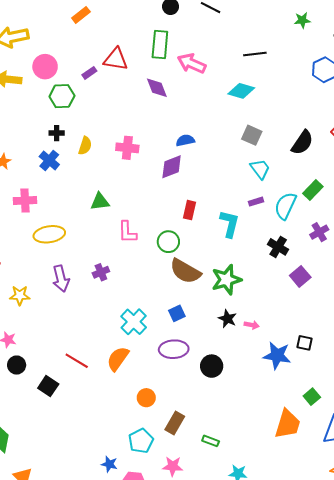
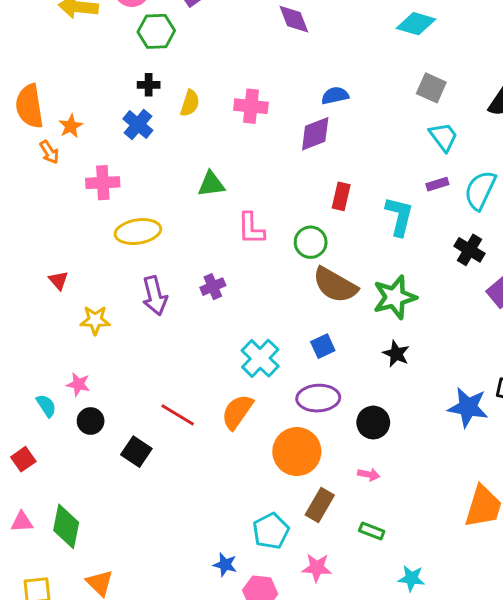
pink arrow: (252, 325) -> (369, 474), moved
orange circle: (146, 398) -> (297, 452), moved, size x1.8

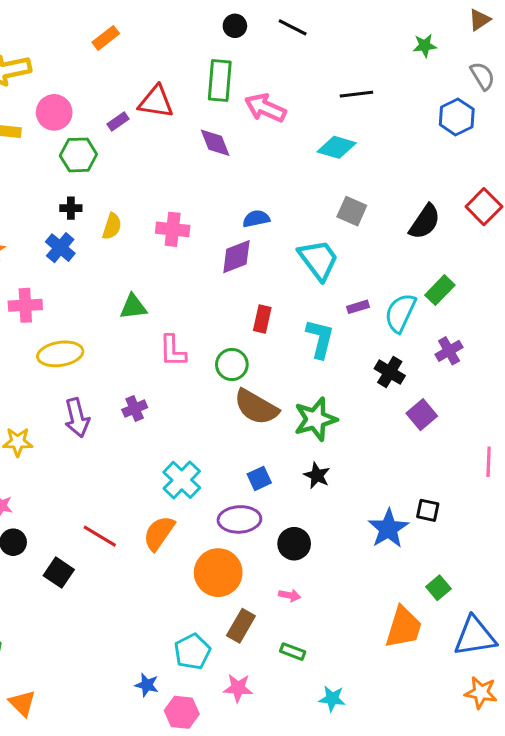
cyan trapezoid: (444, 137) -> (318, 260), moved, size x1.4
blue square: (323, 346) -> (259, 478), moved
blue star: (468, 407) -> (388, 529), turned 30

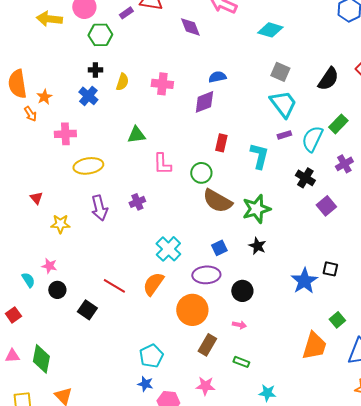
cyan trapezoid: (318, 260) -> (283, 104), moved
cyan pentagon: (192, 652) -> (151, 356), moved

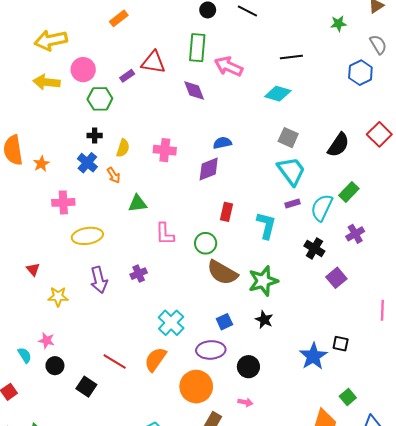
orange arrow: (30, 114) -> (114, 175), moved

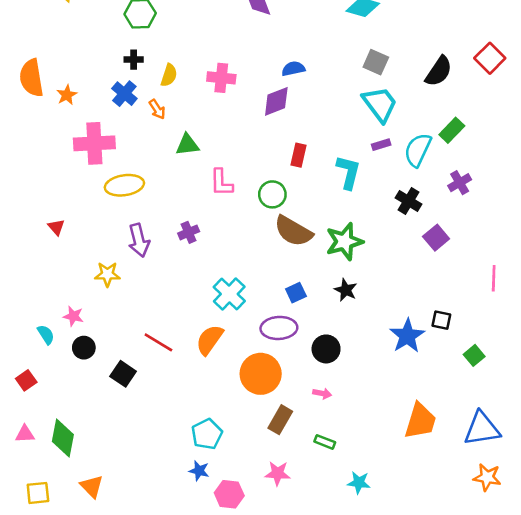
pink cross: (63, 202) -> (94, 143), size x1.4
yellow star: (58, 297) -> (107, 274), moved
green square: (348, 397) -> (474, 355), moved

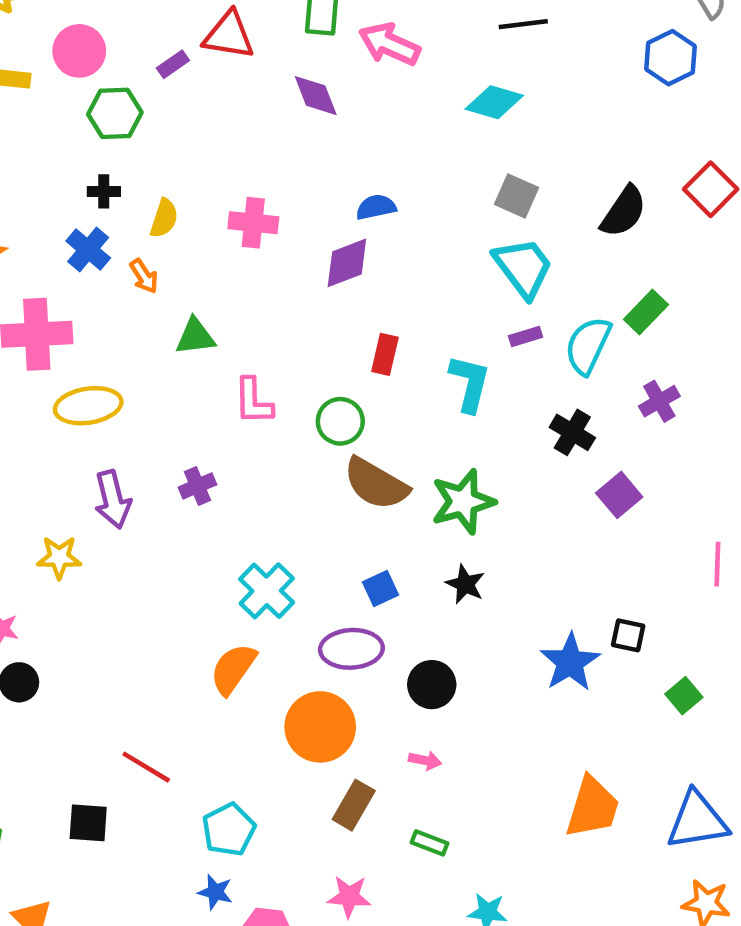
red line: (158, 342) -> (146, 767), moved
black square: (123, 374) -> (88, 823), moved, turned -30

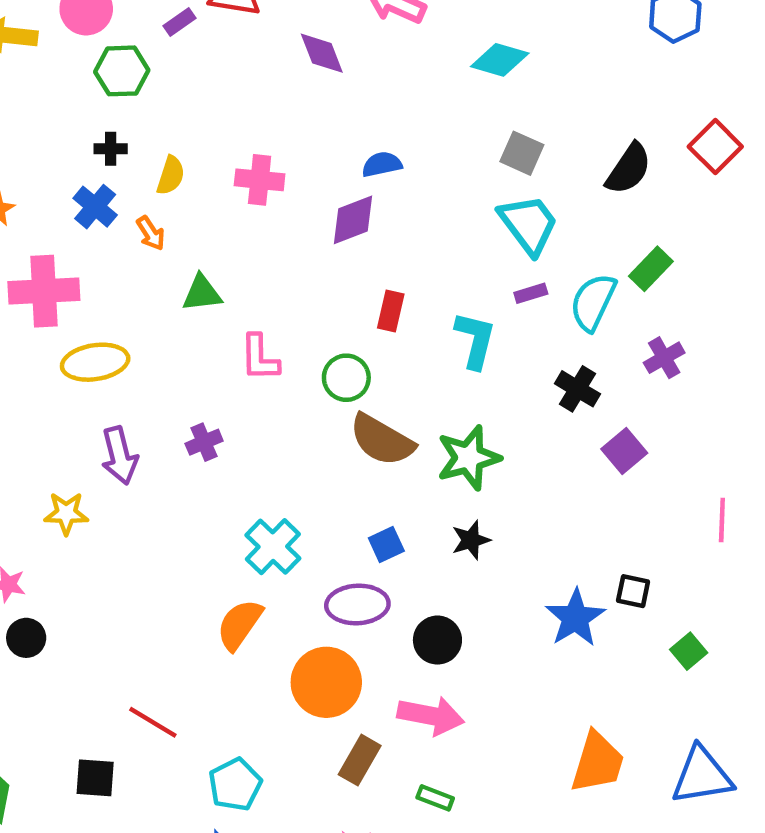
black star: (465, 584) -> (471, 540), turned 30
pink arrow: (425, 760) -> (431, 716), size x2.0

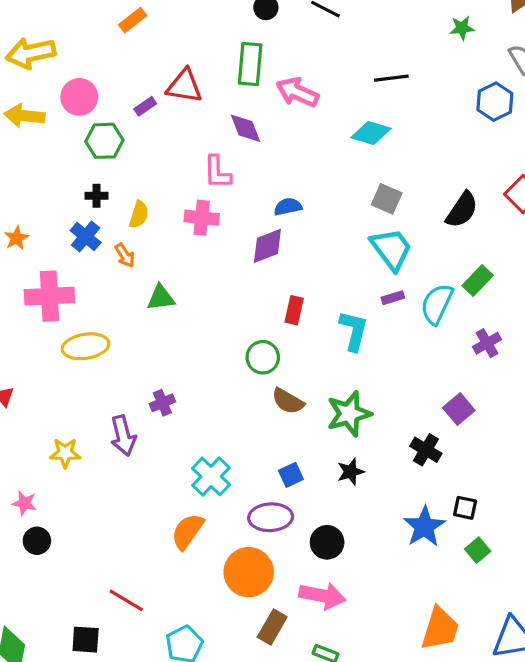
pink L-shape: (260, 358) -> (217, 172), moved
black cross: (577, 389) -> (426, 450), moved
brown semicircle: (382, 440) -> (288, 401), size x0.7
purple arrow: (120, 456) -> (123, 436), moved
green square: (689, 651) -> (478, 550), moved

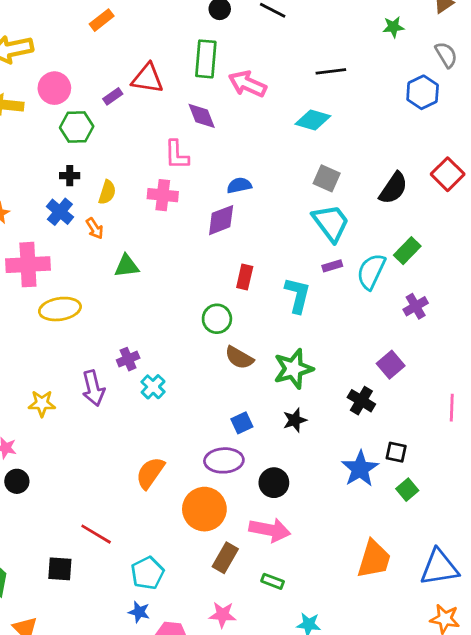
cyan cross: (211, 476) -> (153, 387), moved, size x0.7

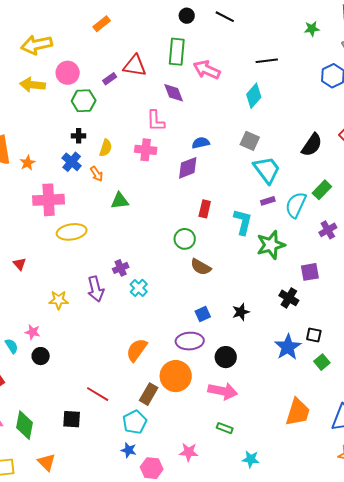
cyan diamond: (313, 120) -> (254, 96), turned -65
gray square: (327, 178) -> (250, 141), moved
purple square: (391, 365) -> (310, 272), turned 30
green star: (293, 369) -> (271, 245), moved
brown rectangle: (225, 558) -> (149, 394), moved

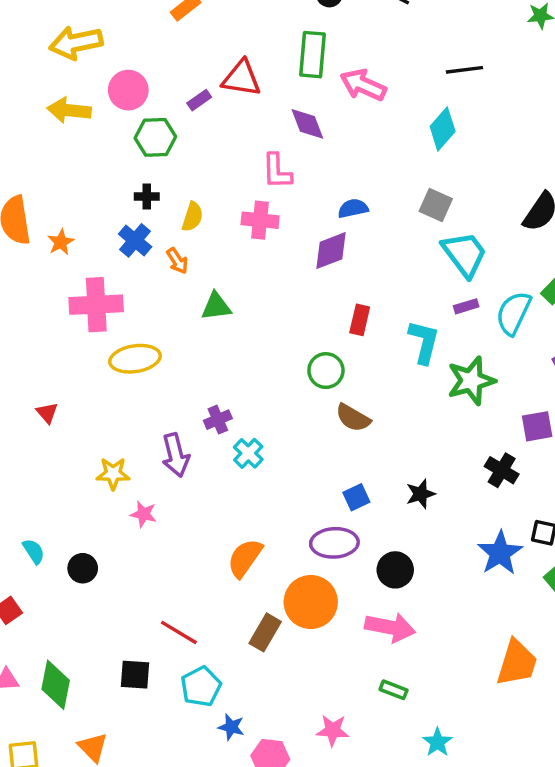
pink star: (33, 332) -> (143, 514), moved
cyan pentagon: (135, 422) -> (201, 686), moved
cyan star: (251, 459) -> (437, 742), turned 30

